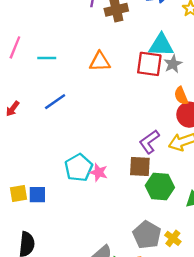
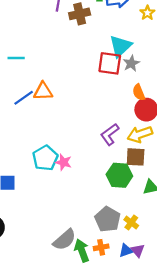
cyan triangle: (161, 45) -> (120, 46), turned -45
orange triangle: (100, 62) -> (43, 91), moved
brown square: (140, 166) -> (136, 157), moved

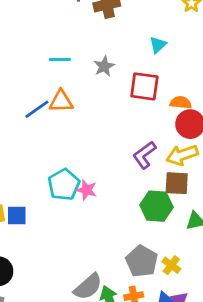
cyan triangle: (120, 46) -> (158, 45), size x0.6
cyan line: (16, 58) -> (60, 60), moved
red square: (110, 63) -> (144, 86), moved
gray star: (131, 63) -> (104, 66), moved
orange semicircle: (139, 92) -> (181, 103), turned 119

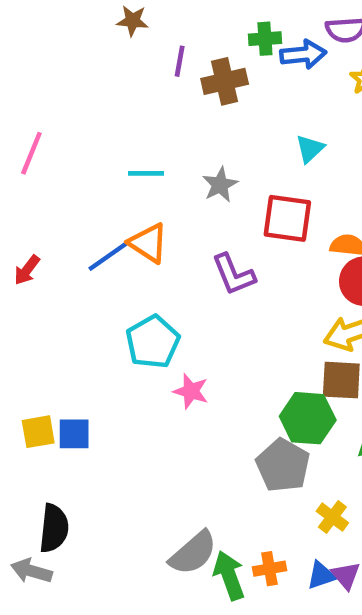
orange triangle: (61, 101) -> (148, 243), turned 35
purple L-shape: (144, 155) -> (234, 274), moved, turned -76
cyan pentagon: (64, 185) -> (153, 342), moved
gray pentagon: (142, 261) -> (283, 465), moved

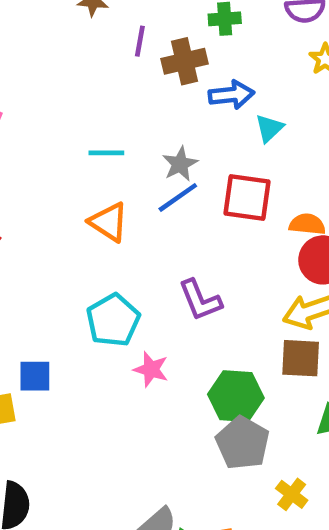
blue arrow: (303, 54) -> (231, 95), moved
blue line: (108, 257) -> (178, 197), moved
purple L-shape: (234, 274) -> (200, 300), moved
green hexagon: (308, 418) -> (236, 396), moved
blue square: (74, 434) -> (35, 376), moved

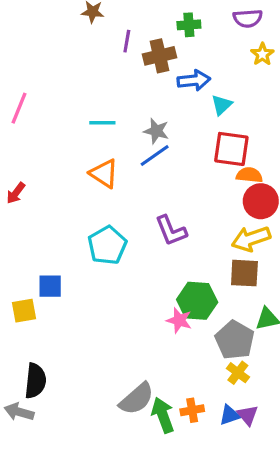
gray star: (180, 164) -> (156, 131), turned -30
red square: (247, 197) -> (231, 149), moved
pink star: (151, 369) -> (179, 320), moved
gray pentagon: (243, 443) -> (235, 340), moved

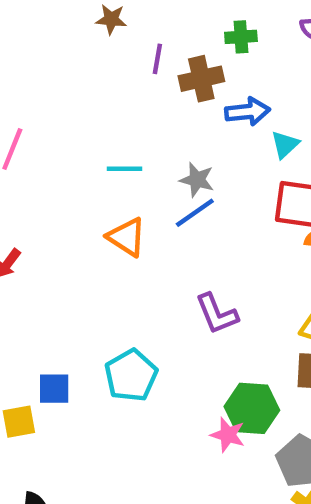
cyan pentagon: (107, 245) -> (131, 375), moved

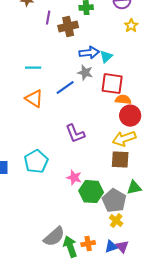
blue arrow: (248, 112) -> (89, 53), moved
gray star: (197, 180) -> (85, 73), moved
green hexagon: (252, 408) -> (91, 192), moved
pink star: (228, 435) -> (74, 178), moved

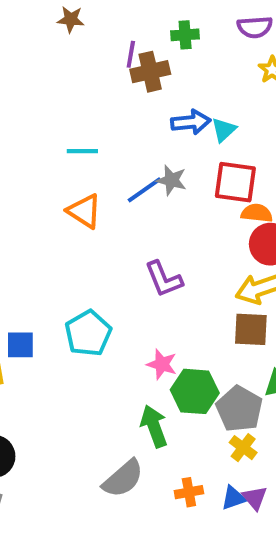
purple line: (48, 18) -> (131, 54), moved
gray star: (85, 73) -> (171, 180), moved
green arrow: (70, 247) -> (154, 426), moved

